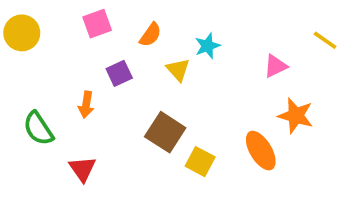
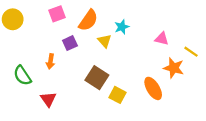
orange semicircle: (150, 35) -> (88, 20), size x1.5
yellow line: (325, 40) -> (191, 52), moved
pink triangle: (275, 66) -> (162, 39), turned 40

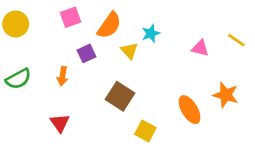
yellow line: (191, 52) -> (236, 40), moved
orange star: (174, 68) -> (226, 95), moved
green semicircle: (22, 75) -> (18, 79), moved, turned -84
yellow square: (117, 95) -> (145, 131), moved

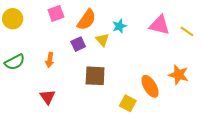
pink triangle: (200, 48) -> (160, 25), moved, size x1.5
purple square: (87, 53) -> (78, 44), moved
brown square: (120, 96) -> (95, 76), turned -30
yellow square: (145, 131) -> (128, 103), moved

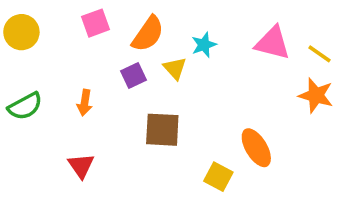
orange star: (179, 75) -> (316, 95), moved

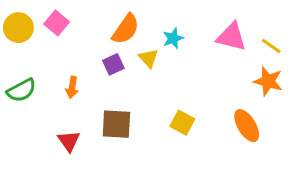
pink square: (96, 23) -> (57, 23), moved, turned -30
brown square: (162, 130) -> (116, 124), moved
orange ellipse: (256, 148) -> (247, 126), moved
yellow square: (218, 177) -> (182, 123), moved

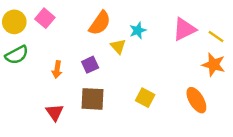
pink triangle: (231, 37) -> (184, 29), turned -40
purple square: (113, 64) -> (90, 65), moved
green semicircle: (21, 90) -> (17, 55), moved

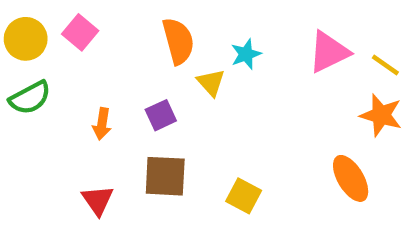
orange semicircle: (100, 23) -> (178, 41), turned -50
yellow square: (145, 98) -> (244, 196), moved

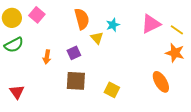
red triangle: (98, 200) -> (17, 92), moved

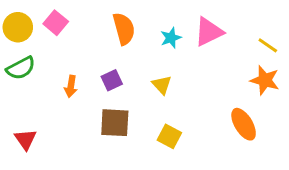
pink triangle: (151, 24) -> (209, 32), moved
yellow triangle: (97, 38) -> (162, 85), moved

